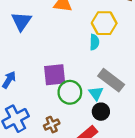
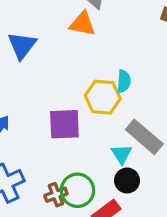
yellow hexagon: (104, 23) -> (103, 97), moved
green circle: (70, 92) -> (77, 190), moved

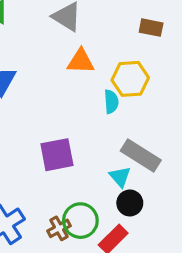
orange triangle: (82, 24) -> (81, 61), moved
yellow hexagon: (103, 97) -> (130, 79), moved

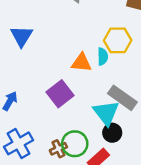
orange triangle: (81, 61) -> (81, 63), moved
purple square: (57, 155) -> (60, 94), turned -30
cyan triangle: (120, 177) -> (106, 113), size x1.6

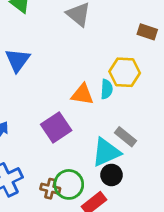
gray rectangle: (122, 98) -> (126, 137), size x0.7
cyan triangle: (106, 113) -> (106, 152), turned 40
brown cross: (58, 149) -> (50, 189), turned 35

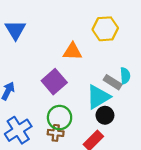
cyan semicircle: (107, 89) -> (125, 76), moved
green circle: (69, 184) -> (60, 118), moved

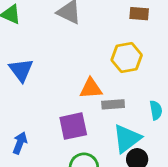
purple square: (54, 82) -> (73, 126), turned 35
gray rectangle: (113, 82) -> (113, 104), moved, turned -30

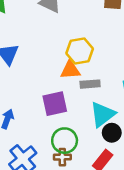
yellow hexagon: (127, 58) -> (80, 51), moved

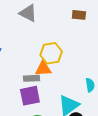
gray rectangle: (90, 84) -> (31, 78), moved

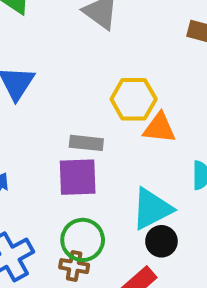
orange triangle: (43, 69) -> (159, 128), moved

